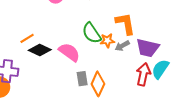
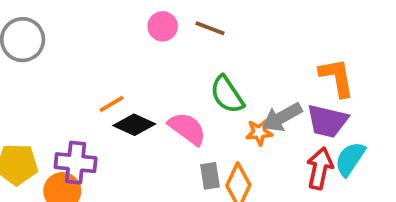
orange L-shape: (125, 24) -> (337, 77), moved
orange star: (107, 41) -> (259, 132), moved
gray arrow: (122, 46) -> (282, 117), size x1.5

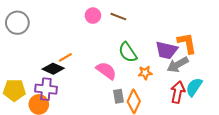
gray arrow: (282, 117) -> (178, 65), moved
purple trapezoid: (327, 121) -> (166, 50), moved
black diamond: (134, 125) -> (53, 69), moved

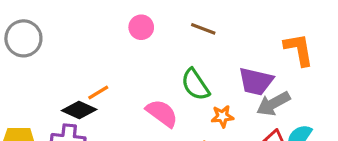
brown line: (118, 17) -> (203, 29), moved
orange L-shape: (187, 43) -> (299, 50), moved

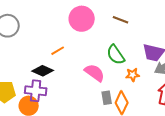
pink circle: (141, 27) -> (82, 19), size x1.6
orange line: (98, 92) -> (58, 51), moved

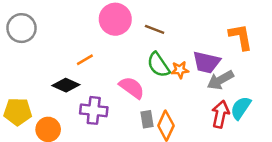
brown line: (121, 20) -> (155, 29), moved
orange star: (133, 75) -> (180, 70), moved
purple cross: (36, 91) -> (94, 110), moved

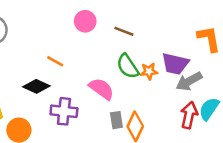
pink circle: (115, 19) -> (85, 21), size x0.7
orange line: (85, 60) -> (55, 61), turned 60

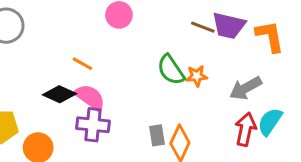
brown line: (124, 31) -> (203, 27), moved
purple trapezoid: (175, 64) -> (229, 26), moved
pink semicircle: (101, 89) -> (90, 97), moved

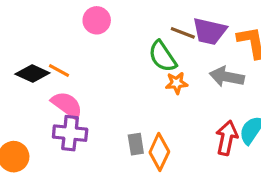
green semicircle: (171, 70) -> (162, 56), moved
gray arrow: (246, 88) -> (227, 77), moved, turned 40
black diamond: (59, 94) -> (32, 74), moved

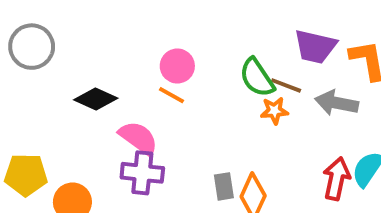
pink circle: (97, 20) -> (177, 66), moved
brown line: (183, 33) -> (286, 85), moved
orange line: (59, 70) -> (171, 95), moved

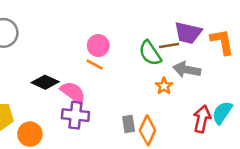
brown line: (286, 85) -> (169, 46), moved, turned -30
black diamond: (96, 99) -> (45, 82), moved
gray arrow: (337, 103) -> (187, 70), moved
orange star: (274, 111) -> (164, 86), moved, turned -30

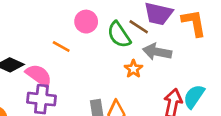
pink circle: (98, 46) -> (86, 22), moved
brown line: (169, 46) -> (139, 27), turned 42

